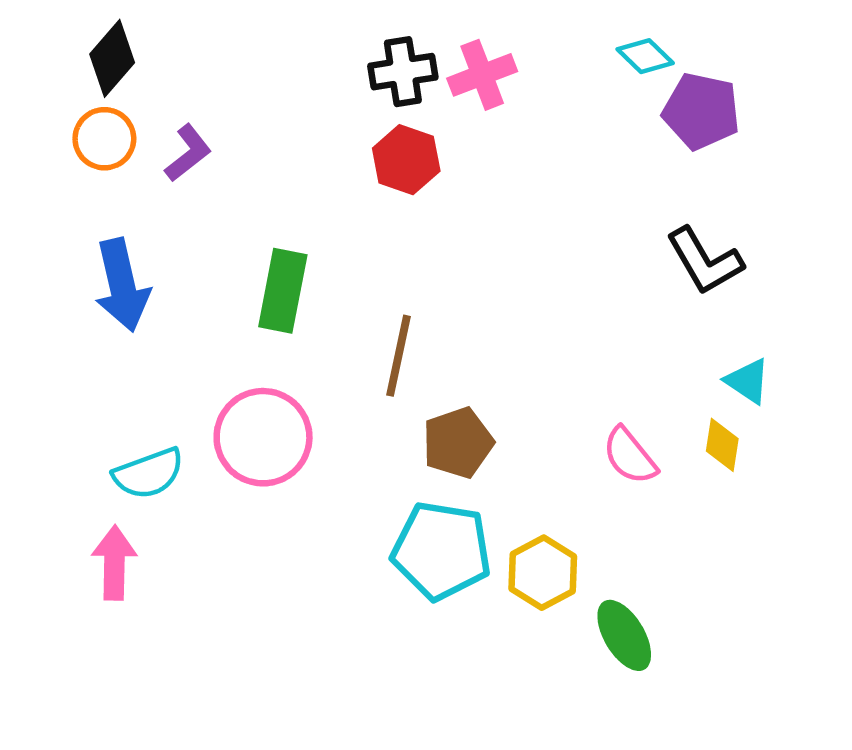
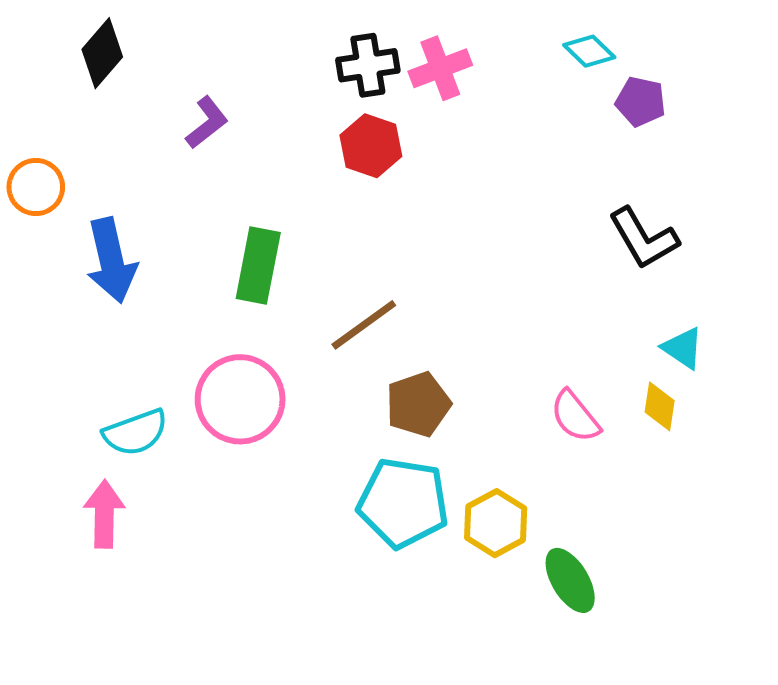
purple pentagon: (701, 111) -> (641, 101), size x0.7
orange circle: (104, 139) -> (36, 187), moved
purple L-shape: (188, 153) -> (207, 123), moved
brown line: (398, 356) -> (364, 325), turned 42

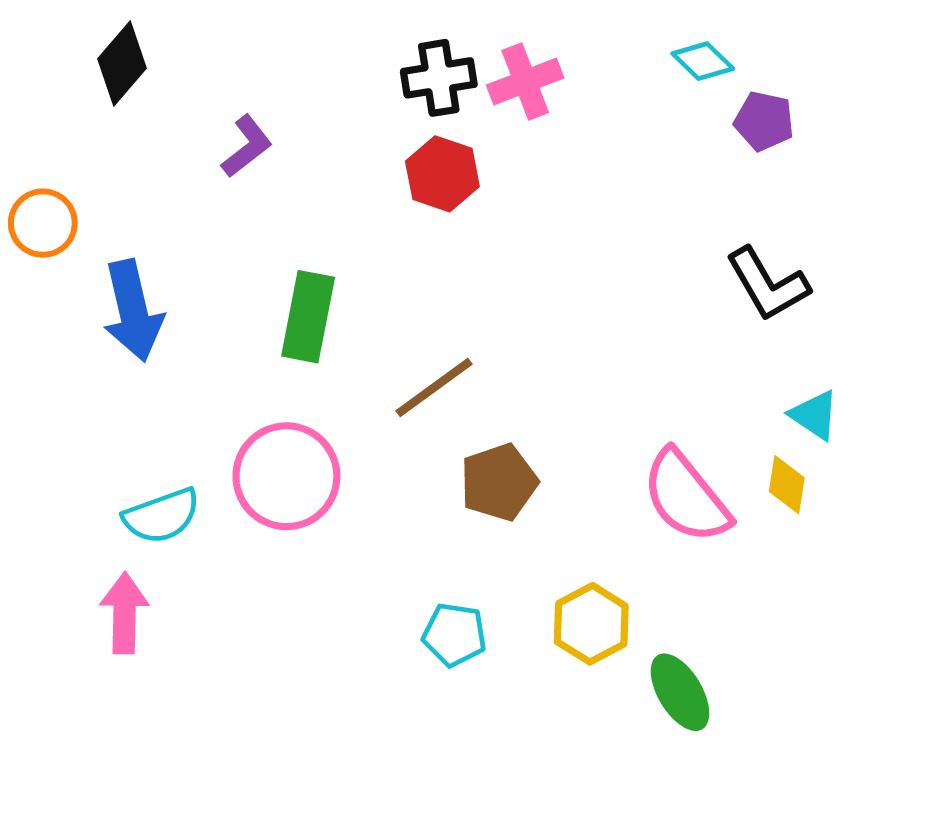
pink semicircle: (575, 416) -> (686, 497), size x1.5
cyan pentagon: (403, 503) -> (454, 635), moved, size x0.6

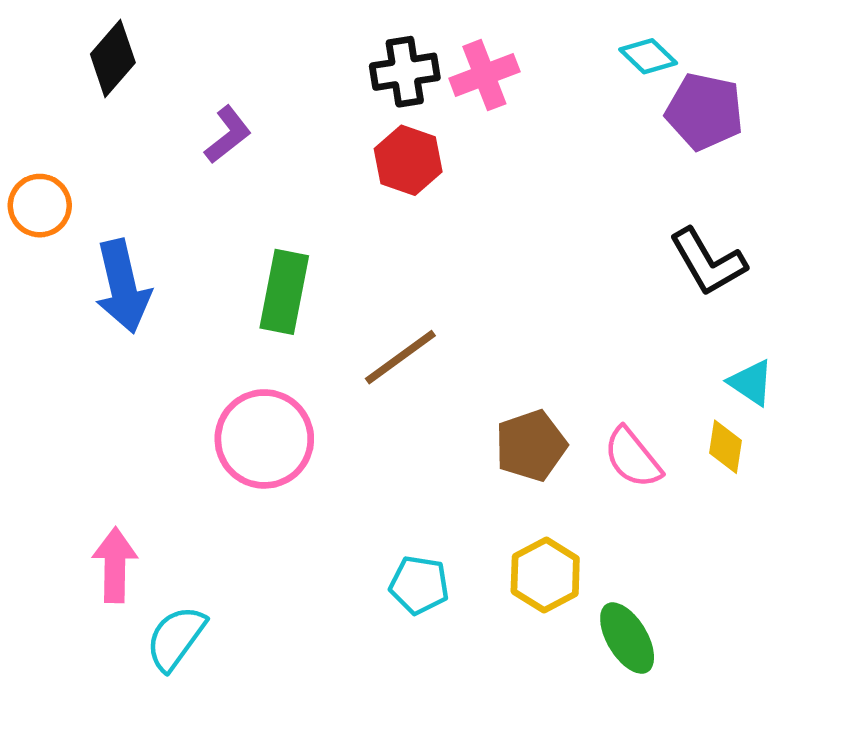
purple pentagon: (764, 121) -> (705, 112), size x1.4
brown pentagon: (499, 482) -> (531, 446), moved
pink semicircle: (686, 497) -> (633, 458), size x0.7
cyan semicircle: (162, 516) -> (176, 638), moved, turned 146

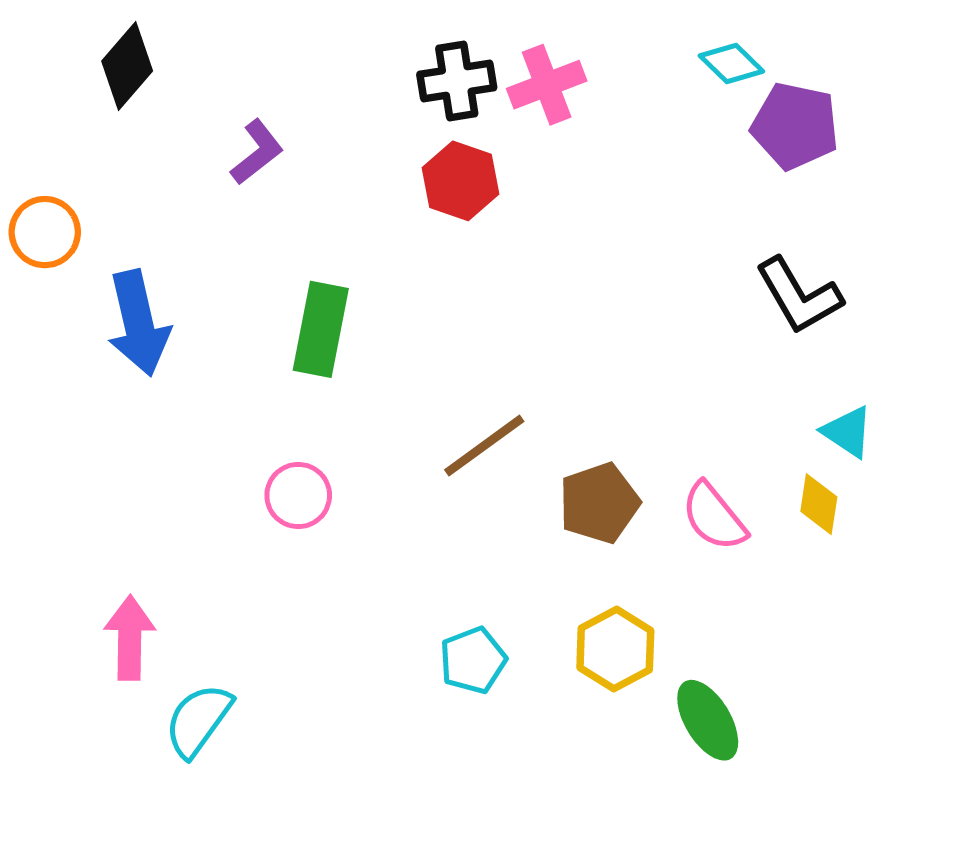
brown line: (400, 357) -> (484, 446), moved
pink circle: (264, 439) -> (298, 495), size x0.6
cyan pentagon: (419, 585) -> (473, 660), turned -30

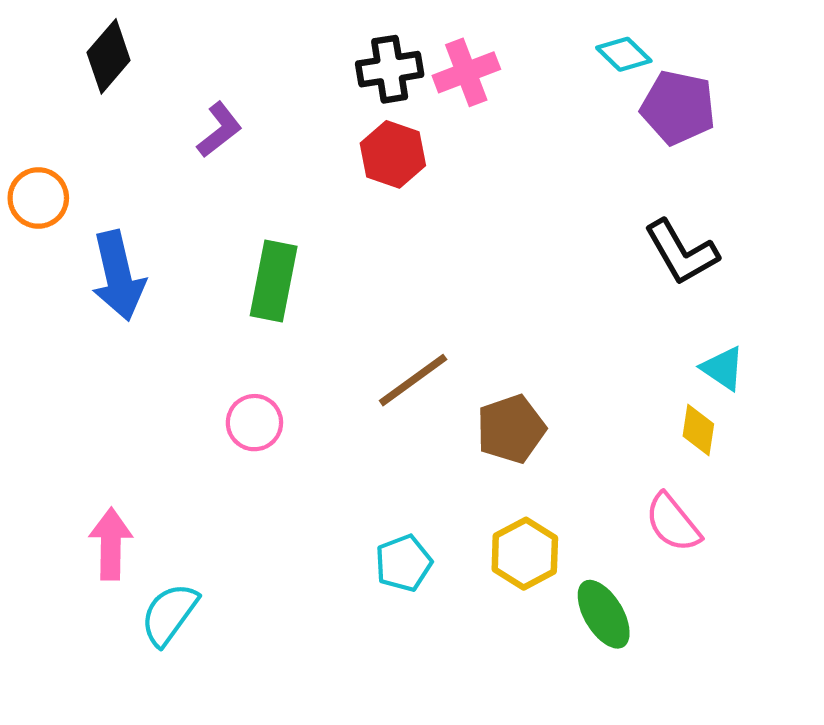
pink semicircle: (714, 517) -> (673, 523), moved

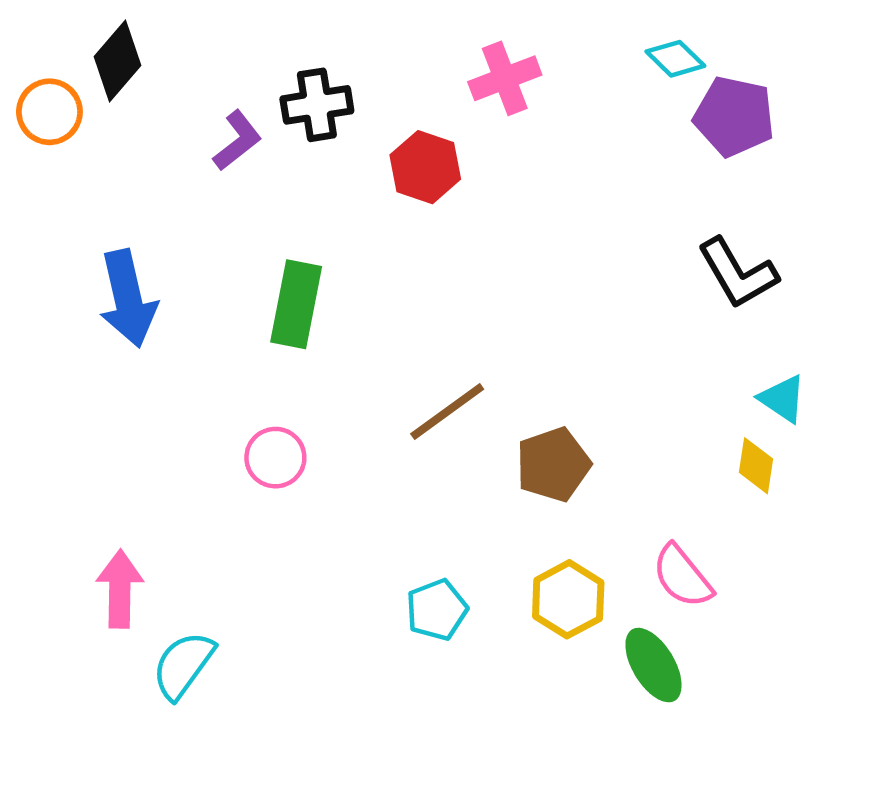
black cross: (390, 69) -> (317, 105), moved
orange circle: (38, 198) -> (49, 112), moved
pink semicircle: (673, 523) -> (682, 576), moved

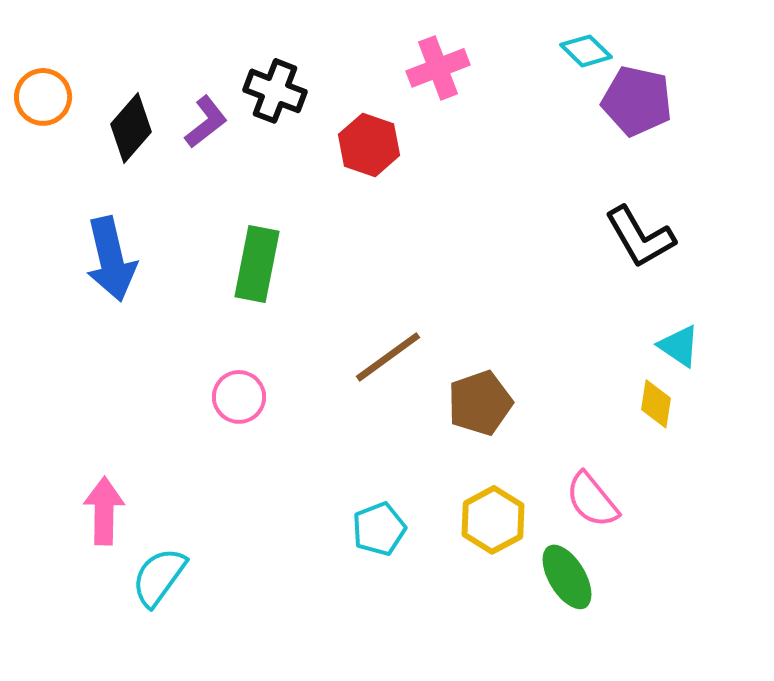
black diamond: (117, 61) -> (131, 128), moved
black cross: (317, 105) -> (275, 91), turned 30

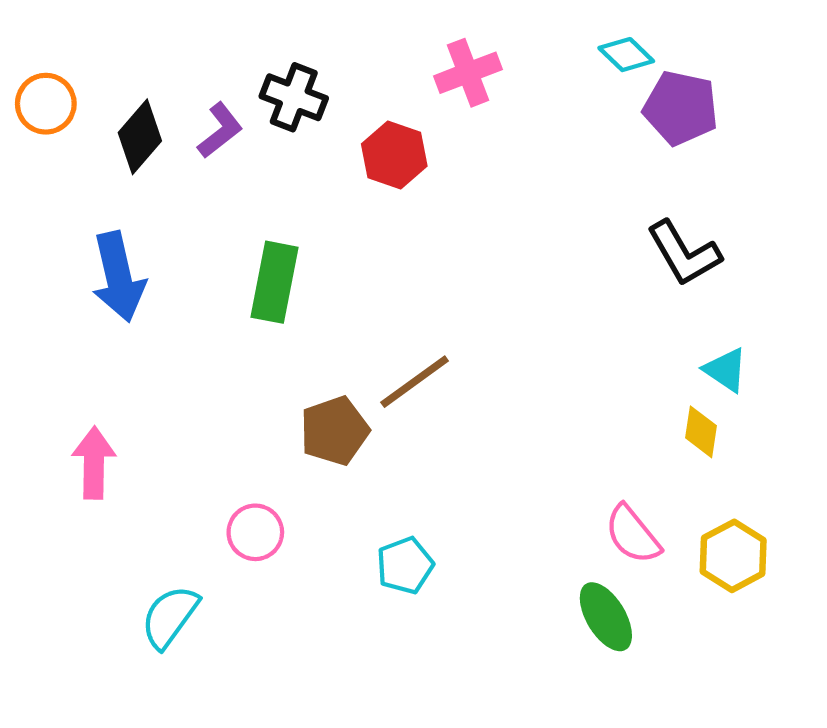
pink circle: (239, 397) -> (255, 532), moved
brown pentagon: (480, 403) -> (334, 431), moved
pink arrow: (104, 511) -> (94, 463), moved
yellow hexagon: (493, 520) -> (733, 556), moved

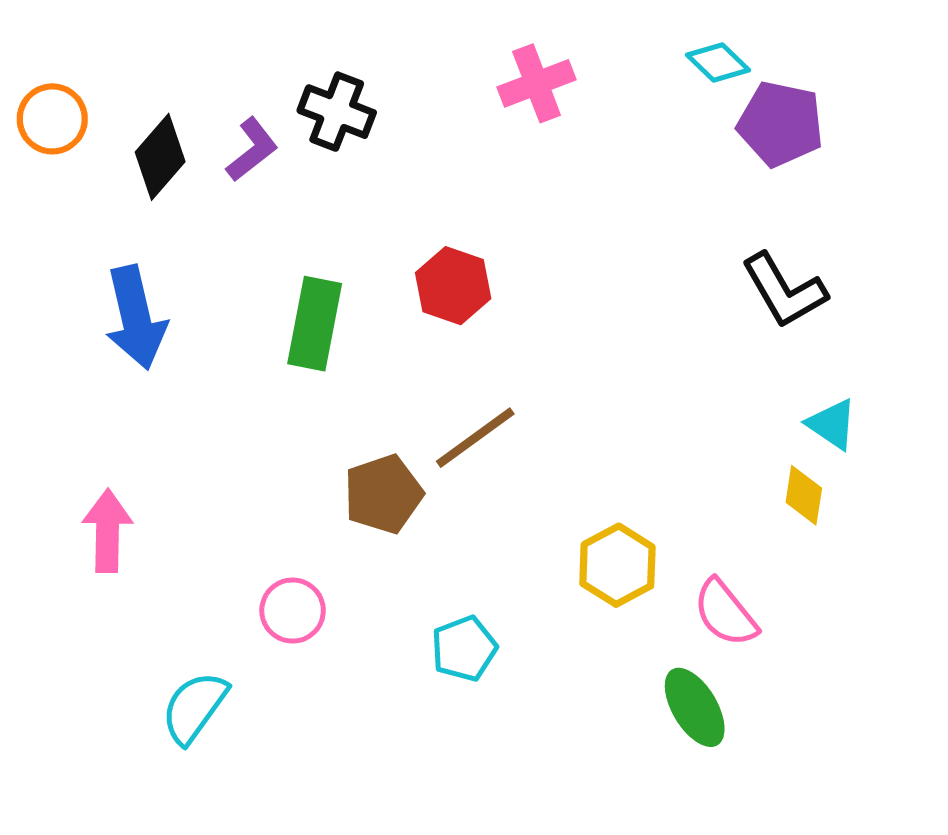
red hexagon: (394, 155) -> (453, 286), moved
yellow hexagon: (733, 556) -> (617, 565), moved

